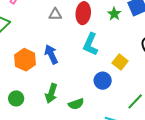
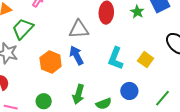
gray triangle: (55, 14) -> (79, 29), moved, size x1.5
cyan L-shape: (90, 44) -> (116, 58), moved
blue circle: (103, 81) -> (129, 91), moved

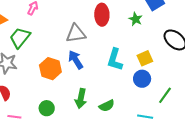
green star: (137, 12) -> (136, 19), moved
yellow square: (146, 60) -> (145, 58), turned 35
blue circle: (129, 91) -> (142, 79), moved

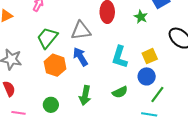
green trapezoid: (20, 38) -> (47, 38), moved
green line: (165, 95) -> (157, 95), moved
green semicircle: (107, 106) -> (120, 92), moved

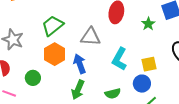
gray triangle: (81, 31) -> (91, 37), moved
blue arrow: (80, 57) -> (80, 64), moved
green circle: (51, 105) -> (33, 78), moved

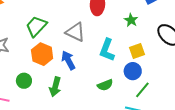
green star: (148, 24) -> (131, 20), moved
gray triangle: (91, 37) -> (75, 32), turned 30
green arrow: (78, 90) -> (55, 87), moved

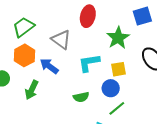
green star: (131, 20) -> (118, 38), size x1.6
cyan L-shape: (107, 50) -> (89, 63), turned 50
blue arrow: (68, 60) -> (49, 66), turned -36

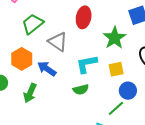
green trapezoid: (24, 27) -> (33, 24), moved
blue circle: (111, 88) -> (128, 91), moved
green semicircle: (81, 97) -> (81, 89), moved

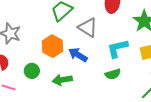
green arrow: (30, 93) -> (62, 80), turned 60

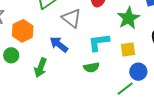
orange hexagon: (52, 46) -> (23, 31), moved
green arrow: (62, 80) -> (41, 68), turned -66

